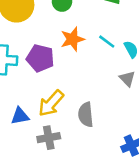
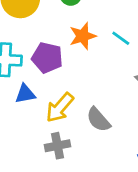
gray semicircle: (86, 115) -> (98, 120), turned -35
blue triangle: (20, 116) -> (25, 94), moved

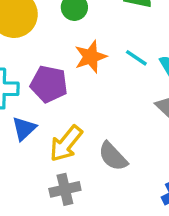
blue triangle: (25, 94) -> (24, 129), turned -30

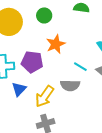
cyan line: (136, 58) -> (80, 67), moved
gray semicircle: (113, 156) -> (70, 85), moved, turned -42

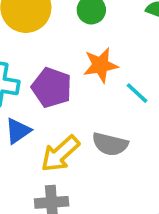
cyan line: (80, 67) -> (137, 93), moved

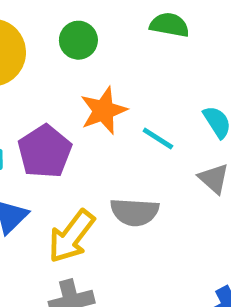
purple pentagon: (52, 88) -> (45, 151), turned 30

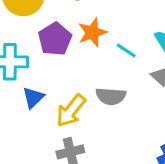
purple pentagon: (45, 151) -> (55, 39), moved

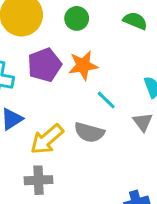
cyan line: (126, 51) -> (106, 100), moved

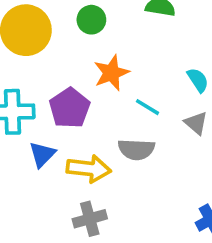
purple pentagon: (45, 65) -> (70, 108), moved
yellow arrow: (47, 139) -> (89, 169), turned -120

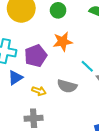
cyan line: (147, 107) -> (87, 66), moved
yellow arrow: (89, 169) -> (39, 91), size x0.6

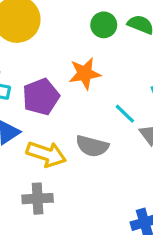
green circle: (58, 10) -> (104, 25), moved
yellow arrow: (39, 91) -> (46, 154), size x1.6

